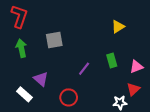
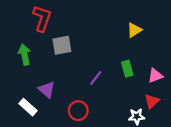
red L-shape: (19, 16) -> (42, 18), moved

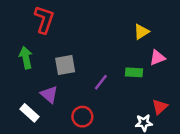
gray square: (62, 45) -> (65, 65), moved
green rectangle: (127, 69) -> (134, 72), turned -70
pink triangle: (155, 76) -> (157, 58), moved

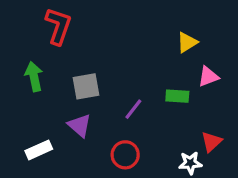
purple triangle: (49, 95) -> (80, 125), moved
white rectangle: (30, 113) -> (39, 150), turned -66
red circle: (82, 117) -> (125, 155), moved

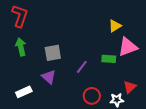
red L-shape: (58, 26) -> (20, 16), moved
pink triangle: (208, 77) -> (128, 47), size x1.5
red circle: (125, 155) -> (92, 96), moved

